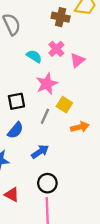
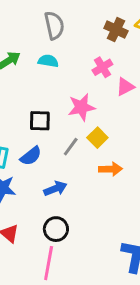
cyan semicircle: (34, 56) -> (48, 61), moved, turned -35

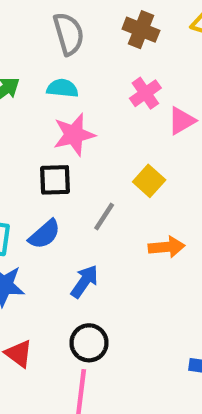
brown cross: (116, 30) -> (141, 30), moved
pink star: (81, 107) -> (74, 135), moved
yellow square: (97, 138) -> (149, 181), moved
blue arrow: (55, 189) -> (84, 281), turned -30

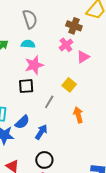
brown cross: (141, 30) -> (74, 26), moved
blue semicircle: (44, 234) -> (22, 122), moved
orange arrow: (167, 247) -> (78, 115), turned -98

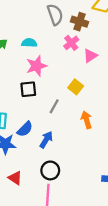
gray semicircle: (30, 19) -> (55, 15), moved

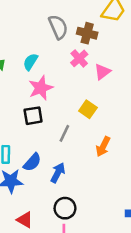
cyan semicircle: (29, 43) -> (31, 62), turned -56
orange arrow: (86, 120) -> (103, 147), turned -133

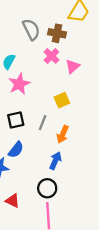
yellow square: (88, 109) -> (62, 100), turned 35
black square: (33, 116) -> (16, 120), moved
orange arrow: (103, 147) -> (63, 134), moved
blue arrow: (58, 173) -> (55, 161), moved

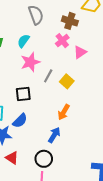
gray semicircle: (31, 29) -> (36, 15), moved
yellow square: (62, 100) -> (67, 81), turned -32
gray line: (43, 123) -> (48, 76), moved
red triangle: (13, 201) -> (12, 158), moved

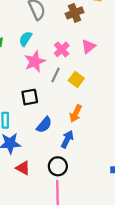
brown cross: (70, 21) -> (75, 13), turned -35
pink cross: (62, 41) -> (62, 49), moved
blue semicircle: (20, 121) -> (44, 125), moved

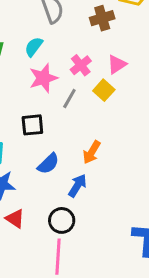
yellow square: (76, 79) -> (104, 90), moved

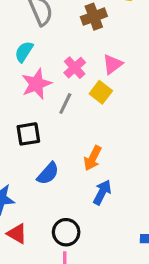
blue arrow: (77, 186) -> (102, 192), moved

